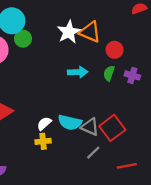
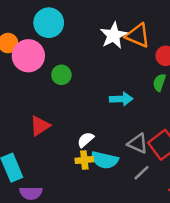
green circle: (23, 39) -> (61, 75), moved
cyan arrow: (78, 72) -> (121, 99), moved
cyan semicircle: (70, 122) -> (105, 160), moved

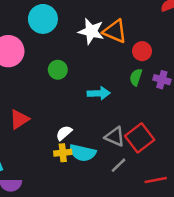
cyan circle: (49, 23) -> (43, 19), moved
white star: (114, 35) -> (91, 31), turned -30
green circle: (61, 75) -> (58, 70), moved

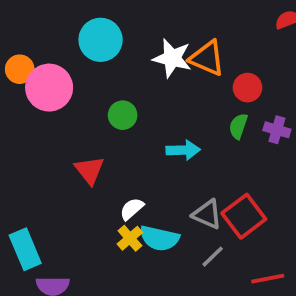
red triangle: (19, 119) -> (90, 170), moved, turned -35
yellow cross: (63, 153) -> (130, 238), turned -35

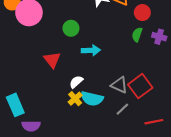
cyan arrow: (183, 150) -> (91, 50), moved

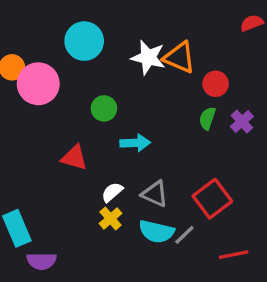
purple cross: (159, 37) -> (242, 122), turned 32
red triangle: (52, 60) -> (74, 158), turned -36
gray triangle: (119, 85) -> (155, 194), moved
cyan semicircle: (92, 99) -> (156, 232), moved

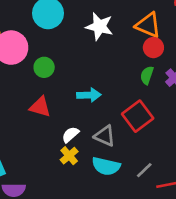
orange triangle: (179, 57) -> (148, 25), moved
green circle: (104, 108) -> (44, 67), moved
red square: (212, 199) -> (138, 116), moved
gray line: (184, 235) -> (144, 170), moved

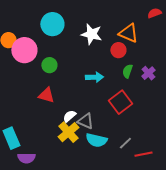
red circle: (153, 48) -> (118, 50), moved
cyan arrow: (89, 95) -> (94, 77), moved
gray triangle: (105, 136) -> (85, 121), moved
yellow cross: (69, 156) -> (68, 132), size x1.5

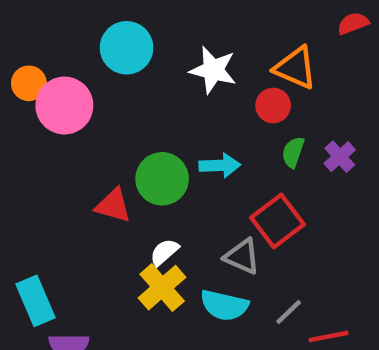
green circle: (49, 65) -> (162, 179), moved, size x1.5
gray triangle: (85, 121) -> (242, 256), moved

